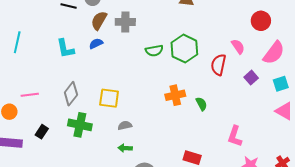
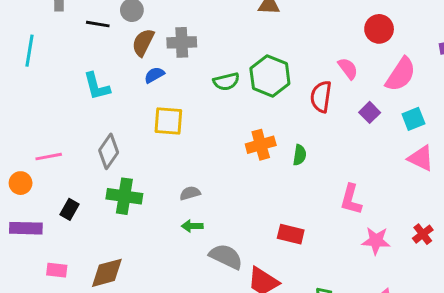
cyan line: (17, 42) -> (29, 51), moved
blue semicircle: (96, 44) -> (154, 75), moved
yellow square: (109, 98) -> (168, 121), moved
green semicircle: (201, 104) -> (300, 155), turned 40

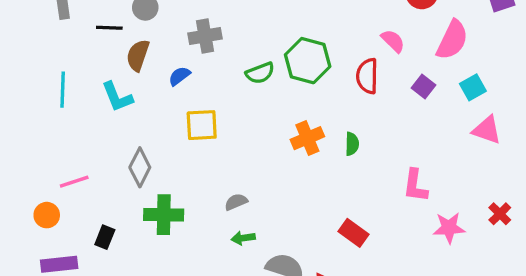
brown semicircle: (143, 43) -> (138, 55), moved
cyan line: (29, 51) -> (63, 90), moved
red rectangle: (291, 234) -> (353, 233), turned 30

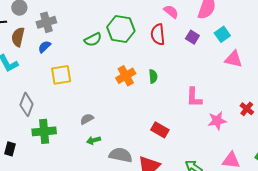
gray cross: (205, 36) -> (46, 22), moved

